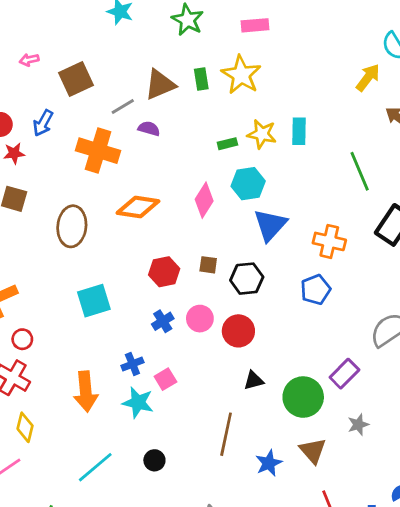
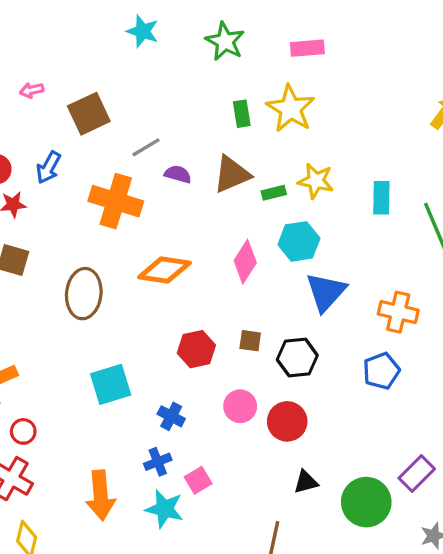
brown triangle: (160, 84) -> (232, 174), moved
cyan rectangle: (299, 131) -> (381, 198), moved
blue cross: (163, 321) -> (171, 416), moved, turned -30

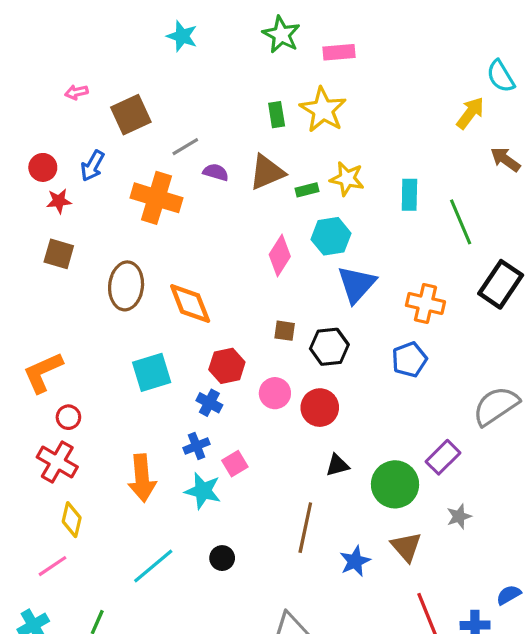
green star: (225, 41) -> (281, 35), moved
orange diamond: (164, 270) -> (190, 304), moved, turned 60
red hexagon: (196, 349) -> (227, 366), moved

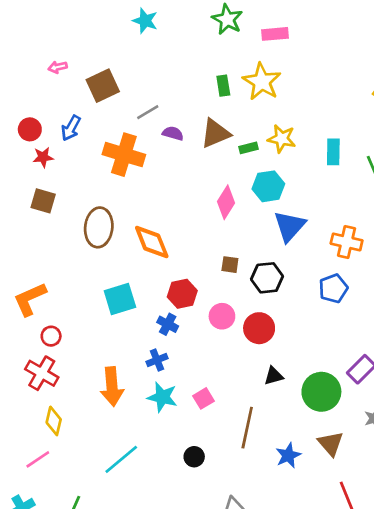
pink square: (235, 464) -> (203, 398), moved
black circle: (222, 558) -> (194, 457), moved

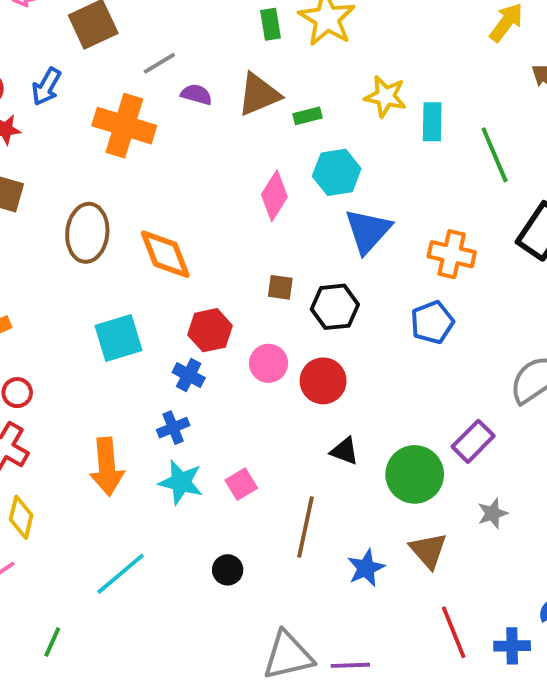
yellow star: (282, 139) -> (385, 96), moved
black triangle: (274, 376) -> (345, 451), turned 36

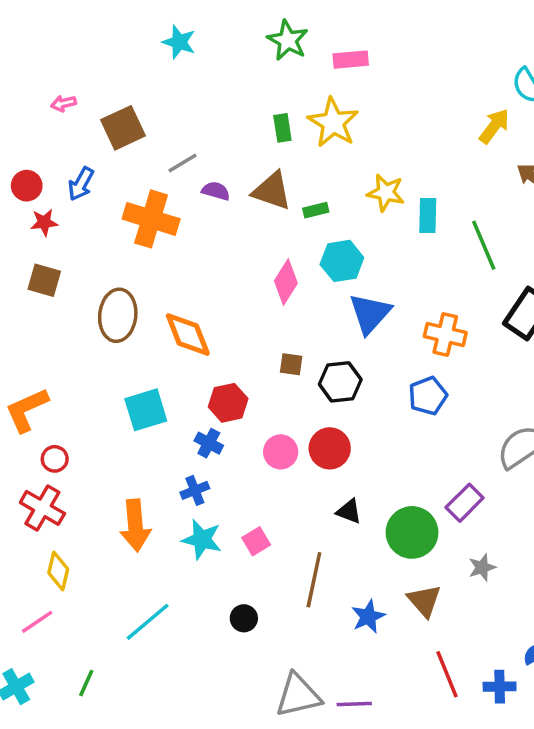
brown triangle: (259, 94) -> (272, 191), turned 42
pink circle: (269, 363) -> (281, 452), moved

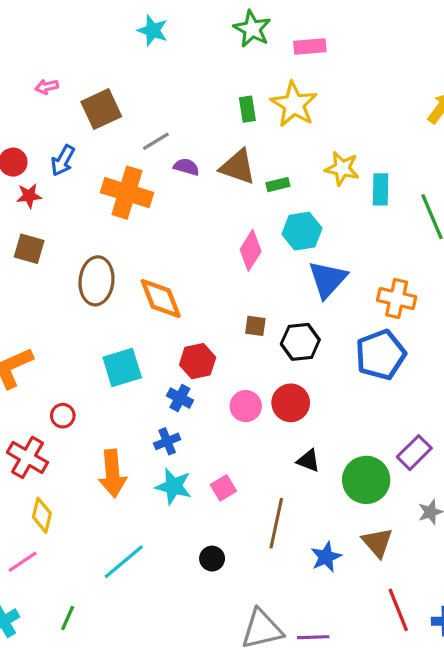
blue pentagon: (428, 396) -> (381, 355), size x1.4
red circle: (55, 459) -> (63, 416), moved

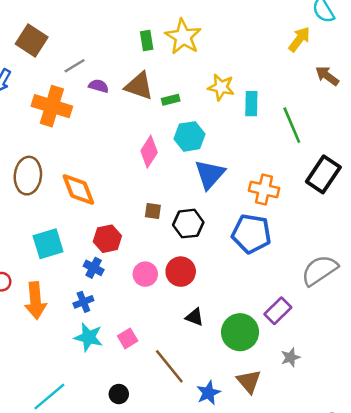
brown square: (101, 109) -> (32, 40), turned -32
blue pentagon: (381, 355) -> (251, 234), turned 30
orange arrow: (113, 473) -> (35, 301), moved
brown line: (276, 523) -> (169, 366), turned -51

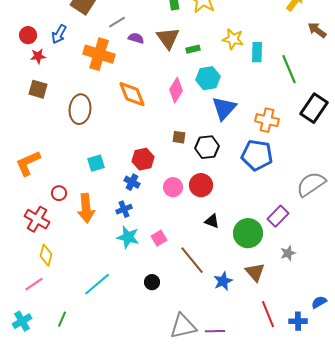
brown triangle: (139, 86) -> (168, 38), turned 35
orange diamond: (78, 189) -> (132, 94), moved
cyan square: (48, 244) -> (96, 163), size x0.7

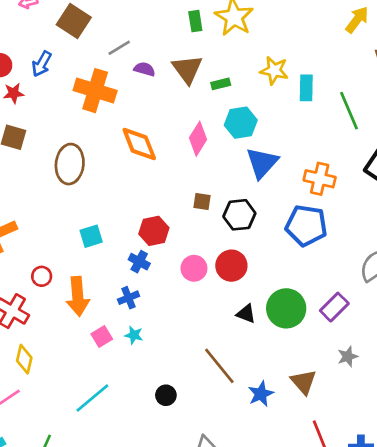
green circle: (248, 233) -> (286, 308), moved
cyan star: (128, 237) -> (134, 335), size x0.6
pink square: (159, 238) -> (102, 336), moved

